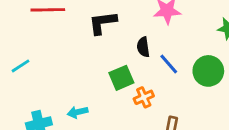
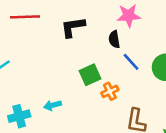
black semicircle: (143, 47) -> (114, 39), moved

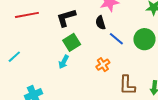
green square: (90, 75) -> (72, 42), moved
cyan arrow: (53, 105) -> (64, 62), moved, turned -40

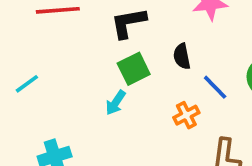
black semicircle: (100, 23) -> (182, 56), moved
blue line: (116, 39) -> (215, 87), moved

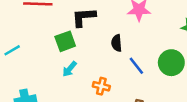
green square: (134, 69) -> (65, 41), moved
orange cross: (186, 115) -> (101, 86), moved, turned 35

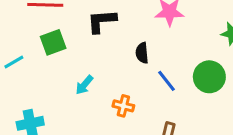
green square: (65, 41) -> (53, 42), moved

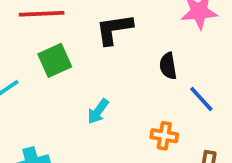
orange cross: (123, 106) -> (164, 136), moved

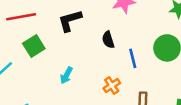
blue line: (201, 99) -> (133, 58), turned 36
orange cross: (164, 136) -> (112, 86), turned -35

